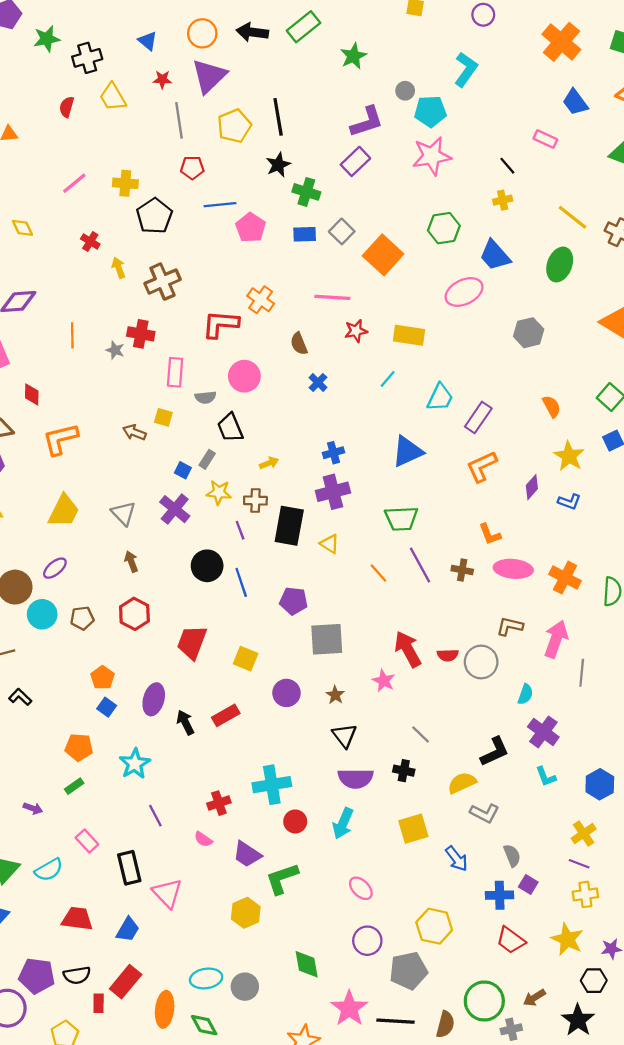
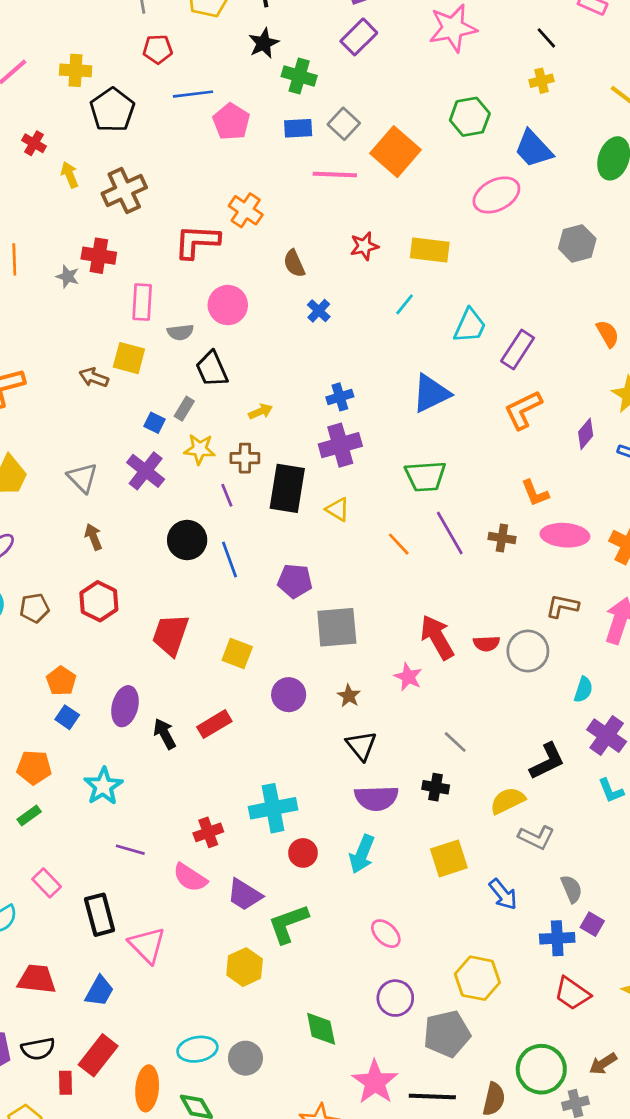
pink line: (332, 297) -> (335, 174), moved
yellow square: (163, 417) -> (129, 358), size x1.4
purple line: (155, 816) -> (130, 850), turned -45
pink semicircle: (203, 839) -> (190, 878), size x1.5

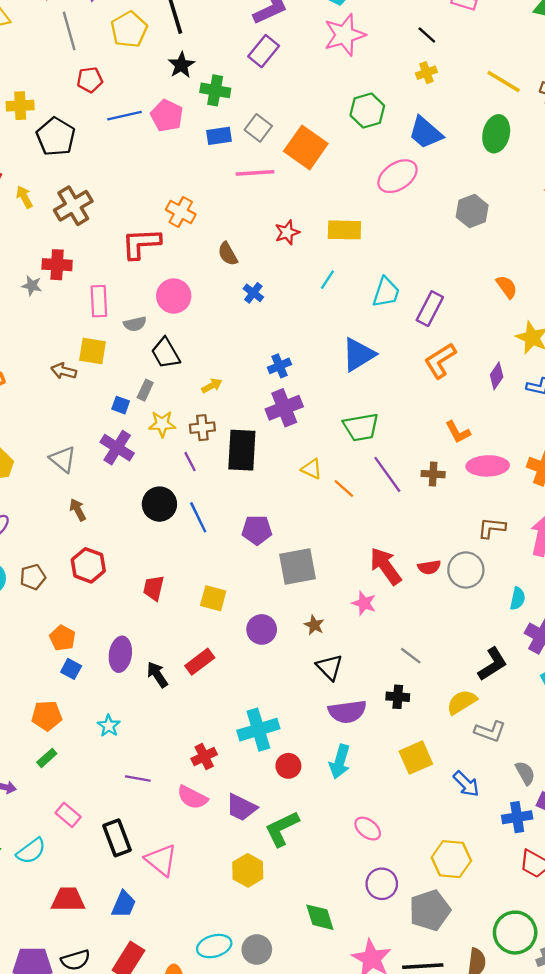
pink pentagon: (231, 122) -> (167, 116), moved
yellow triangle: (338, 509) -> (312, 469), moved
red trapezoid: (171, 635) -> (154, 588), size x0.7
cyan star: (103, 786) -> (109, 726), size x0.7

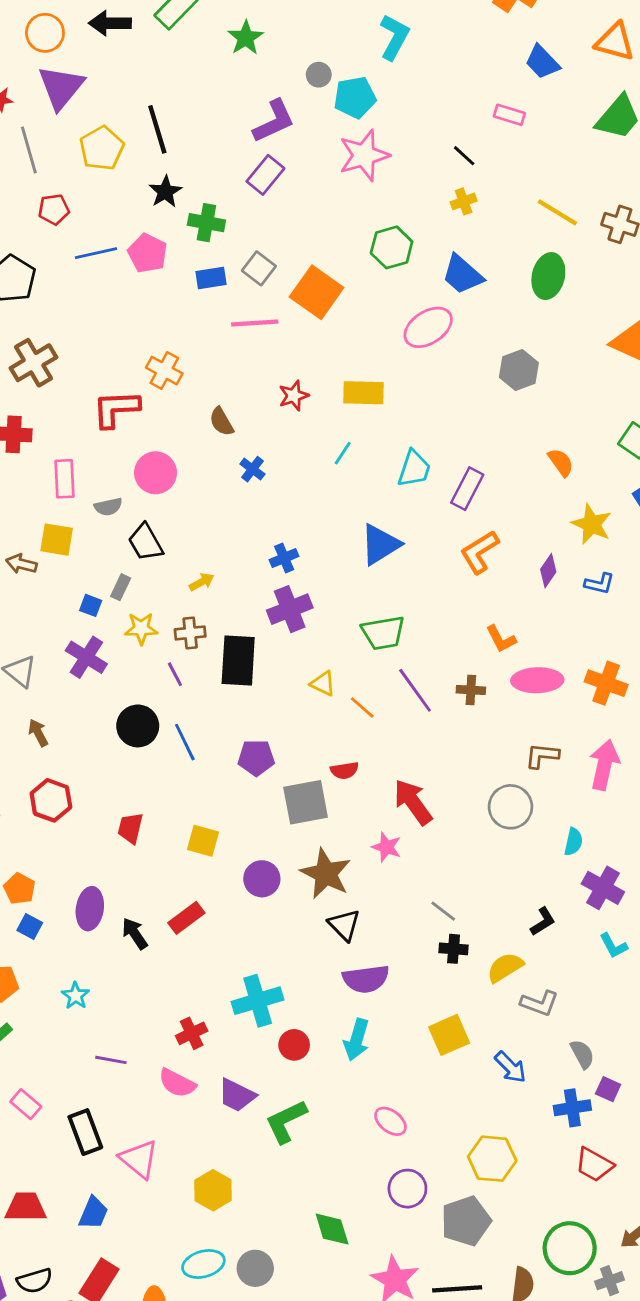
red semicircle: (429, 567) -> (344, 770), moved
brown star: (314, 625) -> (326, 874), size x2.0
black L-shape: (493, 664) -> (543, 921), size x0.7
black cross: (398, 697) -> (454, 949), moved
yellow hexagon: (248, 870) -> (213, 1190), moved

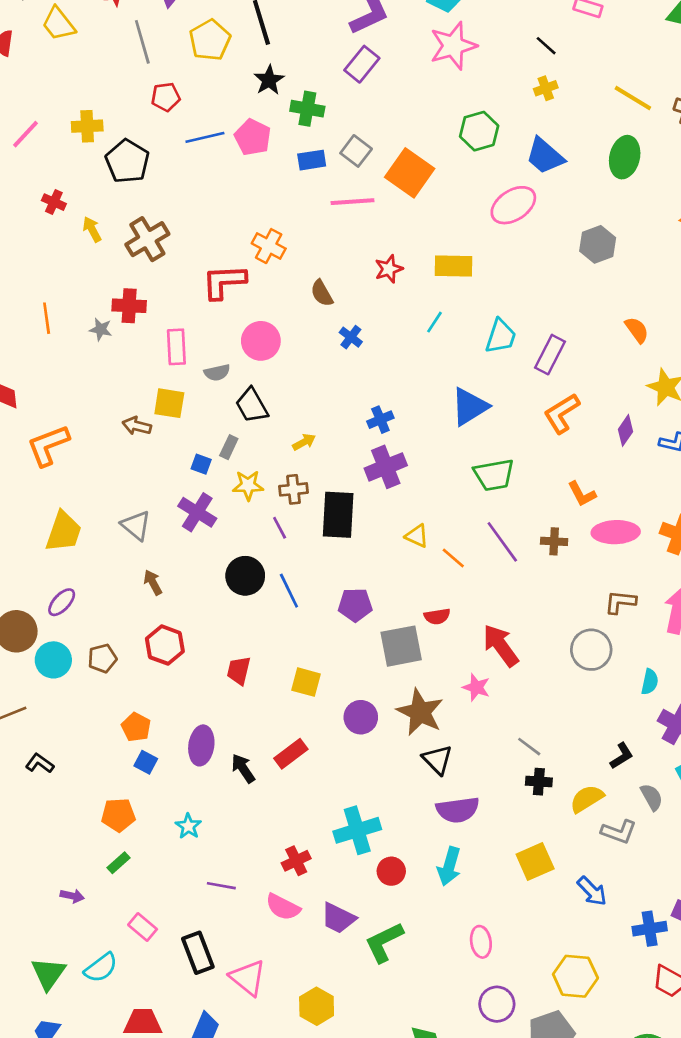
green trapezoid: (383, 633) -> (494, 475), moved
gray semicircle: (582, 1054) -> (652, 797), moved
pink ellipse: (390, 1121) -> (481, 942), turned 44

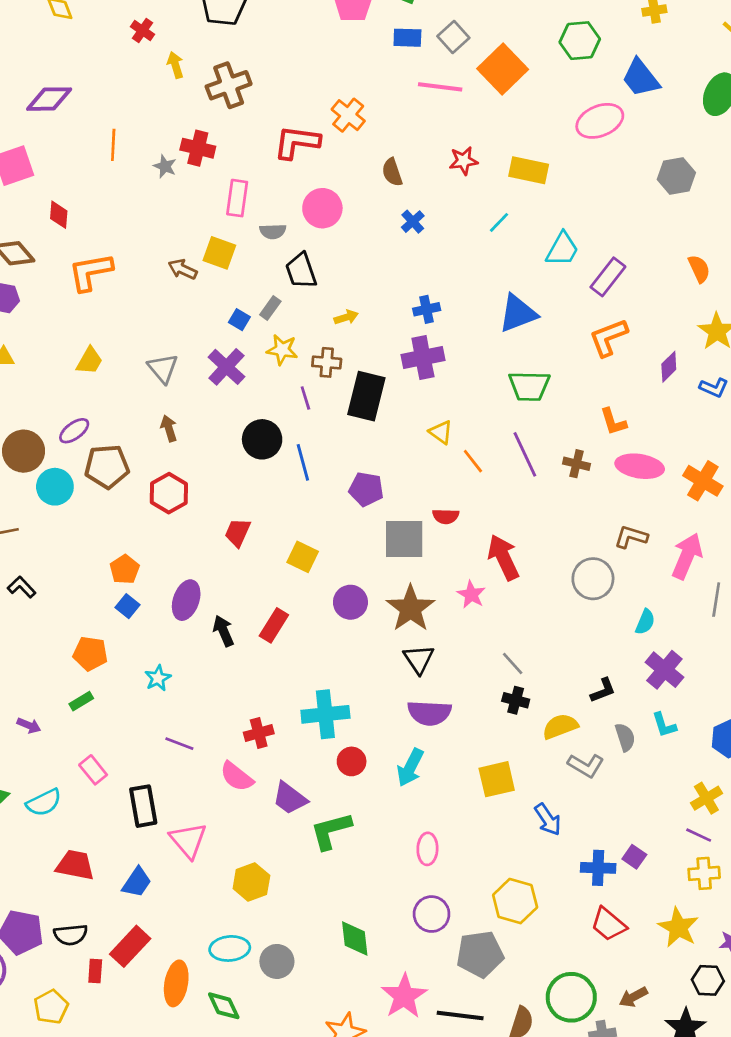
yellow trapezoid: (64, 532) -> (89, 361), size x0.7
brown pentagon: (102, 658) -> (107, 466), moved, size x1.5
red rectangle: (291, 754) -> (274, 625), turned -32

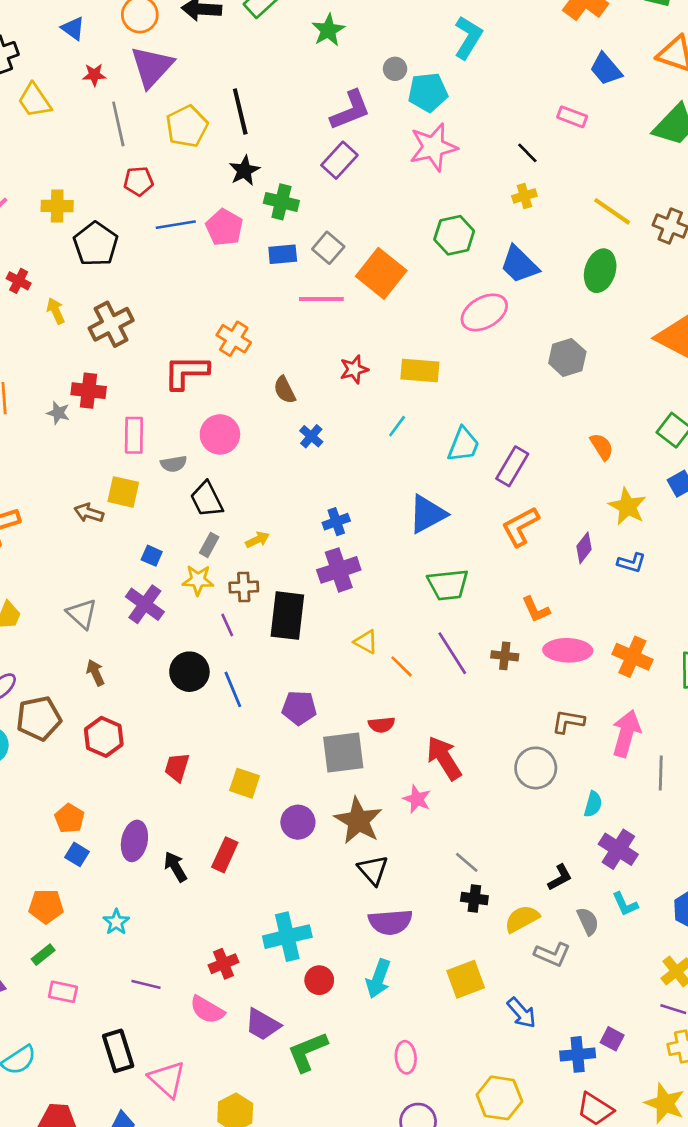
gray rectangle: (270, 308) -> (209, 545), moved
pink rectangle: (93, 770) -> (63, 992), moved, turned -32

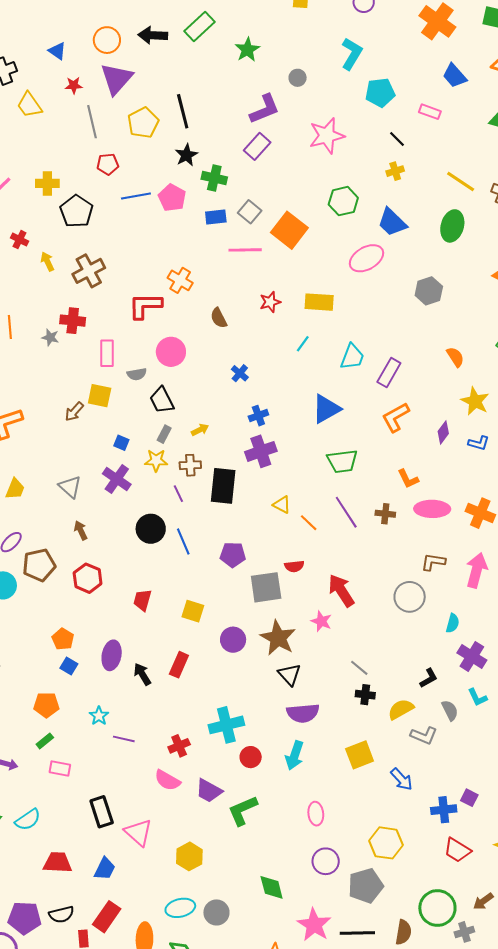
cyan pentagon: (428, 92) -> (380, 93), moved
blue cross: (311, 436) -> (240, 373), moved
brown arrow: (89, 513) -> (74, 412), turned -65
purple line: (146, 984) -> (124, 739), moved

